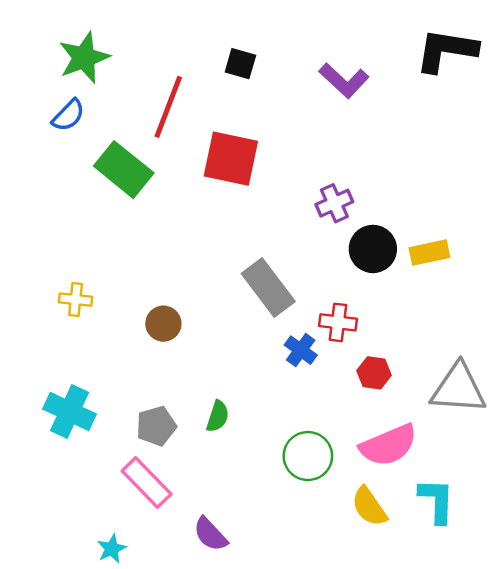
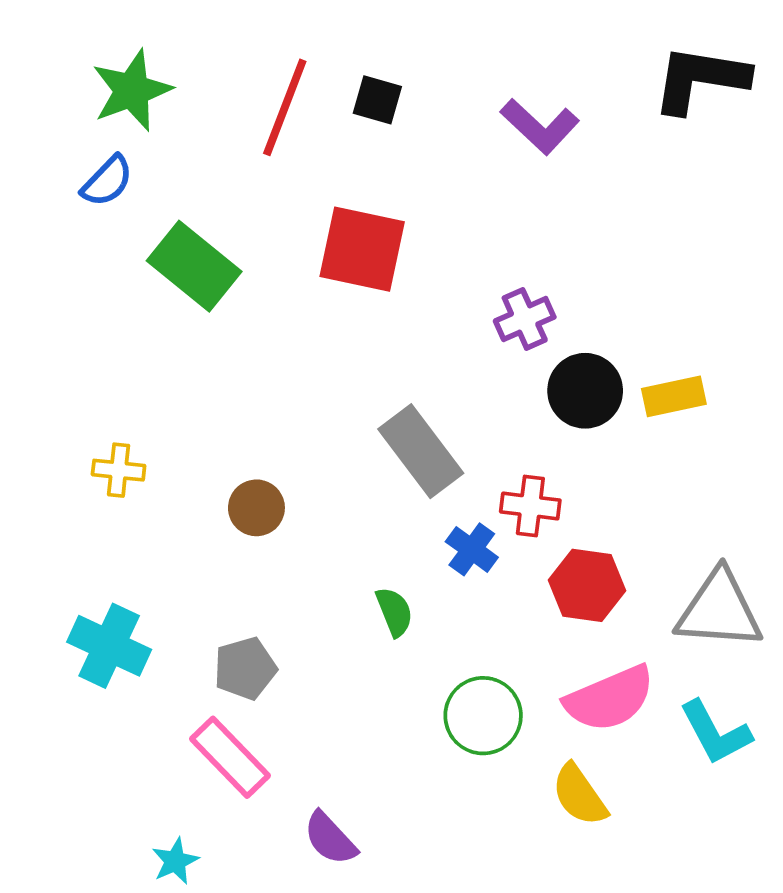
red line: (168, 107) -> (285, 107), moved
red hexagon: (374, 373) -> (587, 585), size x1.4
green semicircle: (218, 416) -> (394, 612), moved, turned -40
cyan L-shape: (437, 501) -> (715, 733), moved, turned 150

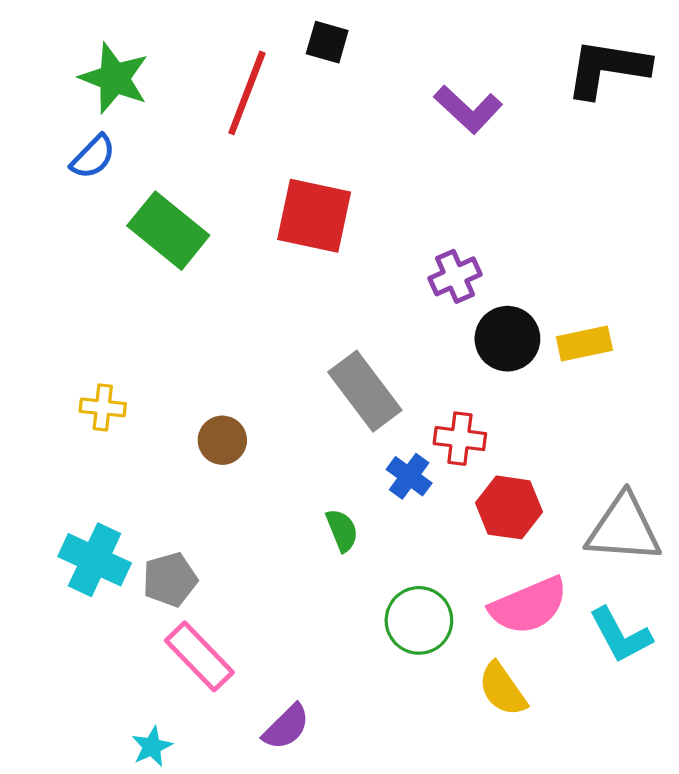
green star: (132, 90) -> (114, 78), turned -30
black square: (377, 100) -> (327, 42), moved
gray pentagon: (245, 668) -> (170, 579), moved
purple semicircle: (330, 838) -> (286, 727), turned -92

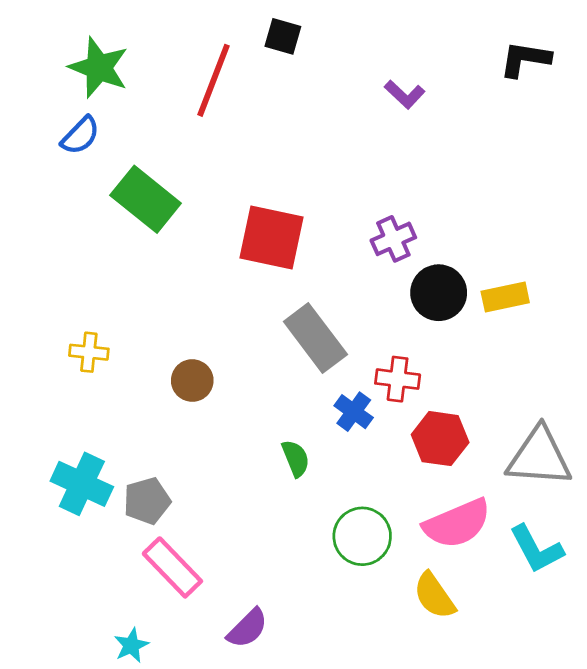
black L-shape: (607, 68) -> (525, 59), size x0.7
purple L-shape: (468, 109) -> (405, 94), size x0.7
red square: (314, 216) -> (272, 237), moved

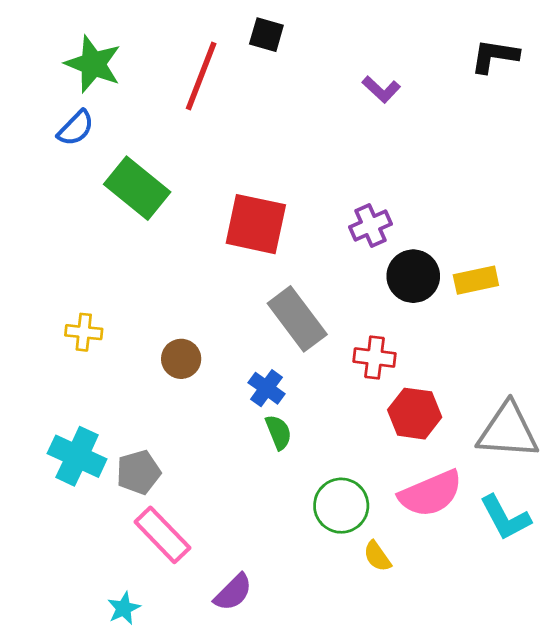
blue cross: (354, 412) -> (266, 388), moved
yellow semicircle: (434, 596) -> (377, 556), moved, size x0.7

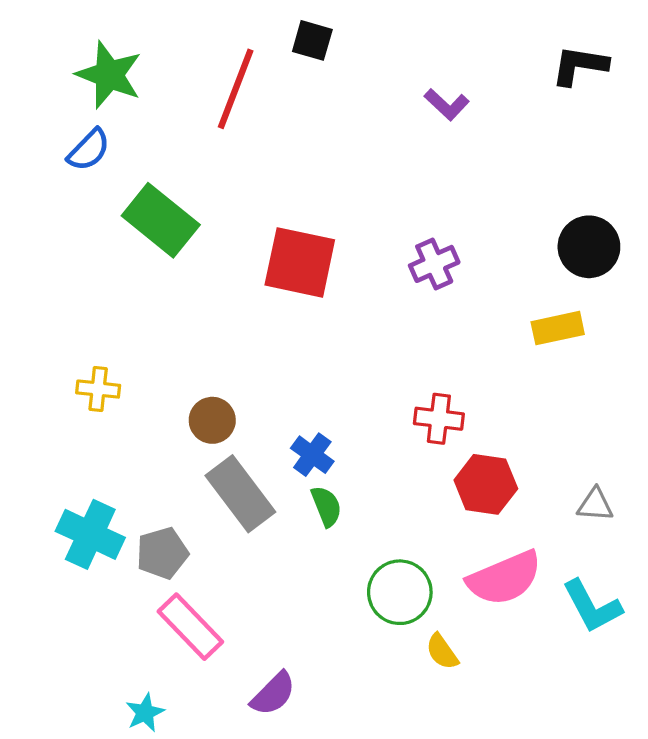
black circle: (413, 276) -> (589, 247), moved
gray rectangle: (297, 319) -> (240, 494), moved
gray triangle: (508, 431) -> (595, 505), size x0.5

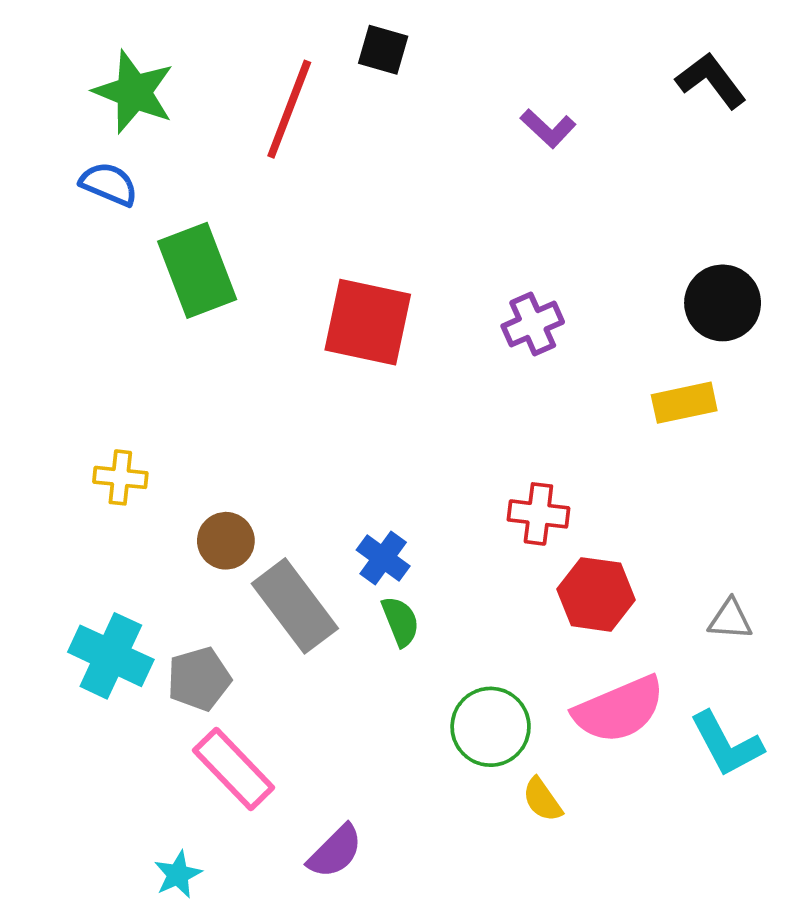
black L-shape: (580, 65) -> (711, 80), turned 44
blue semicircle: (89, 150) -> (109, 184), turned -111
green rectangle: (161, 220) -> (197, 270), turned 30
brown circle: (212, 420) -> (226, 541), moved

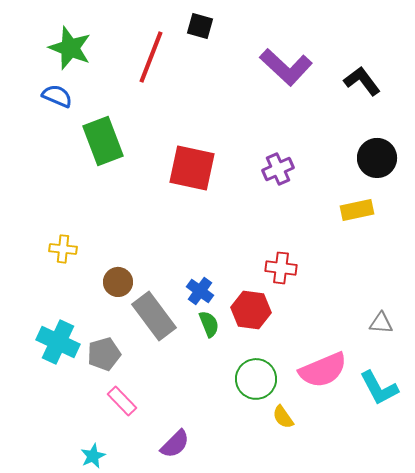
black L-shape: (711, 80) -> (362, 81), moved
purple L-shape: (548, 128) -> (286, 67), size x1.8
red hexagon: (596, 594) -> (251, 310), moved
pink rectangle: (234, 769) -> (122, 401), size x0.7

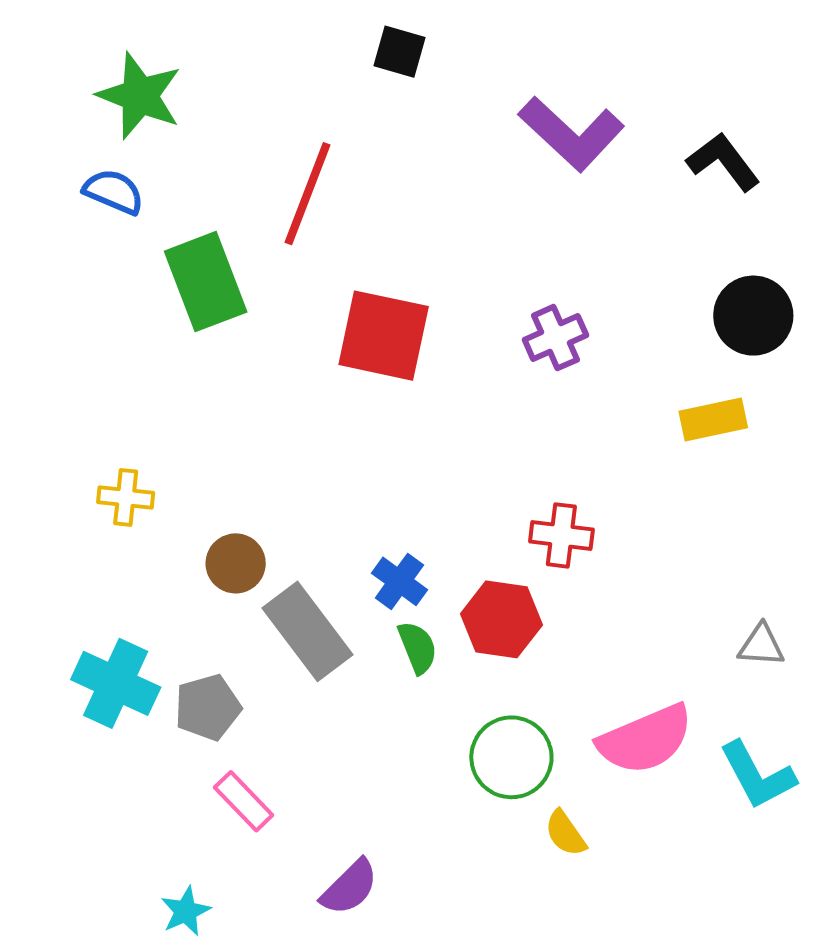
red line: (151, 57) -> (308, 194), moved

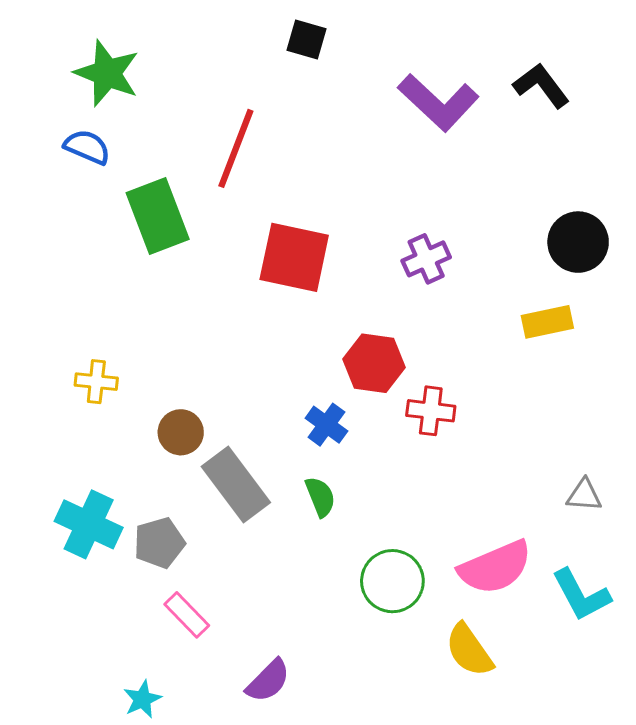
black L-shape: (723, 162) -> (541, 86), moved
blue cross: (400, 581) -> (326, 425), moved
red hexagon: (501, 619) -> (374, 363), moved
yellow semicircle: (565, 833) -> (469, 650), moved, size x1.5

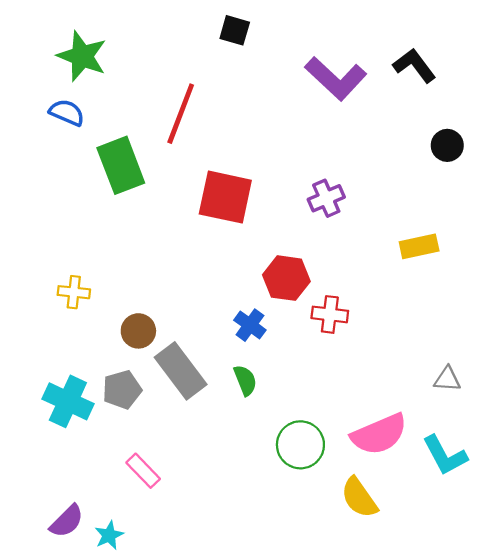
black circle: (578, 242) -> (447, 145), moved, size x0.7
gray pentagon: (159, 543) -> (122, 390), moved
purple semicircle: (268, 681) -> (67, 521), moved

